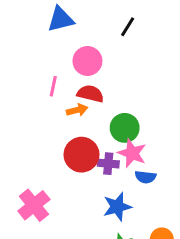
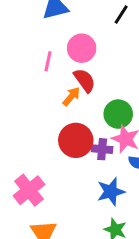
pink line: (53, 86) -> (48, 61), moved
red semicircle: (90, 94) -> (85, 80), turned 40
orange arrow: (77, 110) -> (71, 96), turned -36

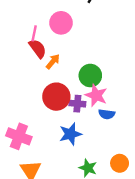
red semicircle: (85, 80) -> (38, 49), moved
pink cross: (29, 190) -> (19, 136), turned -30
blue star: (111, 192) -> (70, 134), moved

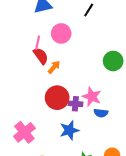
green circle: (90, 76) -> (113, 61), moved
pink cross: (19, 136) -> (24, 132), turned 30

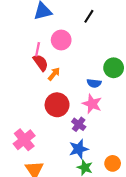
purple cross: (75, 104) -> (79, 124), moved, turned 32
blue semicircle: (101, 113) -> (94, 83), moved
blue star: (69, 130) -> (79, 149), moved

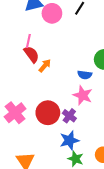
pink circle: (61, 40) -> (52, 13), moved
red circle: (57, 105) -> (48, 113), moved
pink cross: (24, 140) -> (15, 113), moved

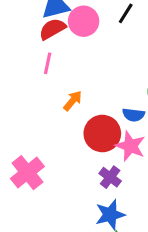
red semicircle: (31, 54) -> (52, 29), moved, turned -84
red circle: (48, 113) -> (102, 134), moved

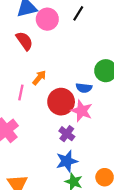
red semicircle: (52, 29) -> (24, 41), moved, turned 84
pink line: (48, 63) -> (21, 92), moved

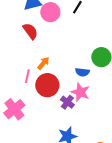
red circle: (61, 102) -> (47, 85), moved
purple cross: (67, 134) -> (67, 102), moved

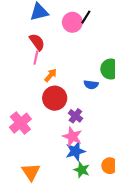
pink circle: (50, 12) -> (72, 22), moved
pink line: (27, 76) -> (36, 58), moved
pink star: (80, 92) -> (72, 137), moved

